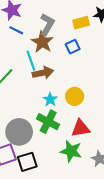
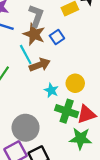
blue square: (73, 47) -> (57, 37), moved
green cross: (48, 122) -> (67, 111), moved

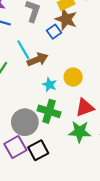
brown star: (34, 34) -> (66, 19), moved
green cross: (67, 111) -> (49, 111), moved

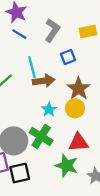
brown star: (66, 19) -> (79, 89), moved

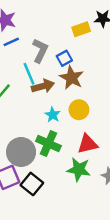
gray L-shape: (52, 30) -> (40, 51), moved
blue line: (19, 34) -> (11, 42), turned -48
brown star: (79, 89) -> (72, 78), moved
black square: (20, 173) -> (32, 184), turned -30

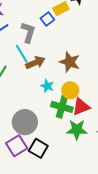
blue square: (64, 58) -> (47, 19), moved
brown star: (72, 78) -> (70, 62), moved
yellow circle: (79, 110) -> (70, 90), moved
green cross: (48, 143) -> (62, 107), moved

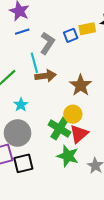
cyan star: (47, 86) -> (21, 105), moved
red triangle: (81, 107) -> (79, 134), turned -36
black square: (38, 148) -> (23, 163), turned 30

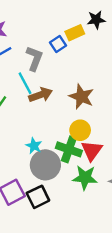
cyan star: (21, 105) -> (34, 146), moved
gray circle: (17, 133) -> (45, 165), moved

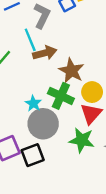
brown star: (81, 97) -> (71, 71), moved
yellow circle: (80, 130) -> (92, 92), moved
green cross: (69, 149) -> (61, 96), moved

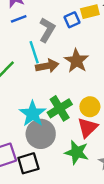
brown star: (71, 71) -> (76, 61), moved
green cross: (61, 96) -> (60, 108), turned 30
cyan star: (33, 103) -> (33, 114), size x1.6

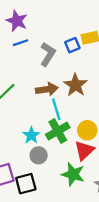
cyan line: (34, 52) -> (56, 109), moved
cyan star: (33, 114) -> (31, 135), size x0.7
gray circle: (41, 134) -> (39, 155), size x0.6

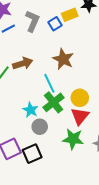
gray L-shape: (48, 54) -> (32, 21), moved
brown arrow: (47, 89) -> (23, 63), moved

